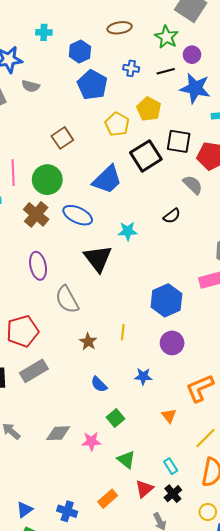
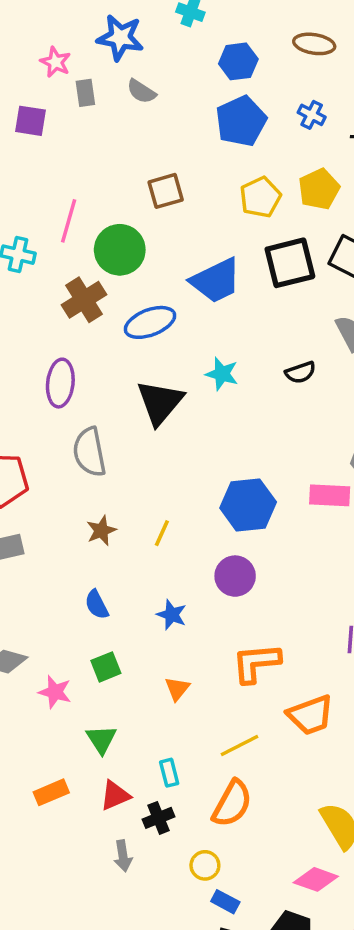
blue ellipse: (78, 215) -> (150, 322), turned -64
orange triangle: (169, 416) -> (177, 689), moved

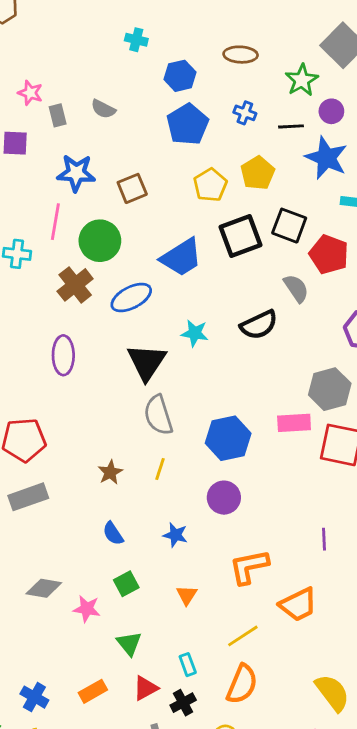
blue star: (120, 38) -> (76, 173), moved
black semicircle: (300, 372) -> (259, 325), size x1.5
gray semicircle: (89, 452) -> (158, 415), moved

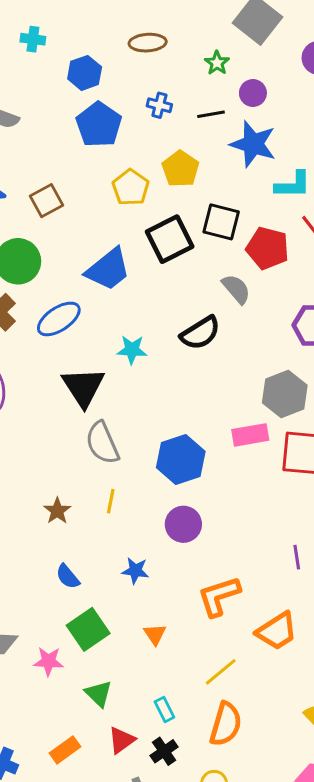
green star: (302, 80) -> (217, 63), size x0.7
green square: (126, 584) -> (88, 629), size x1.5

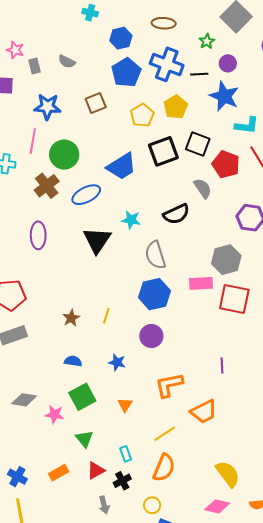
blue cross: (159, 105) -> (167, 64), size x2.0
brown square: (46, 201) -> (96, 103), moved
gray semicircle: (102, 443) -> (155, 255), moved
blue semicircle: (68, 577) -> (73, 361), turned 132

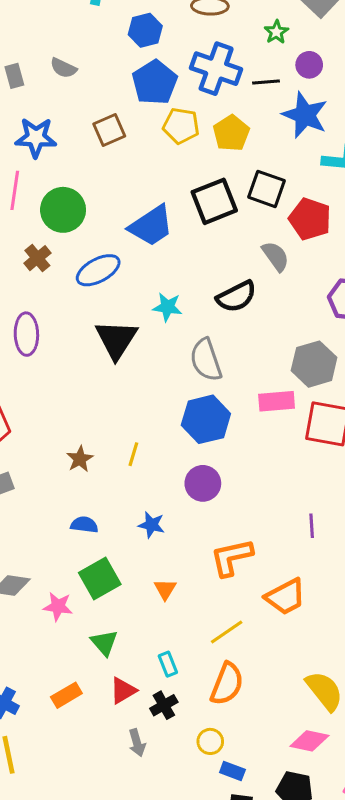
yellow pentagon: (142, 115) -> (181, 126), moved, turned -30
brown cross: (47, 186) -> (37, 258), size x0.7

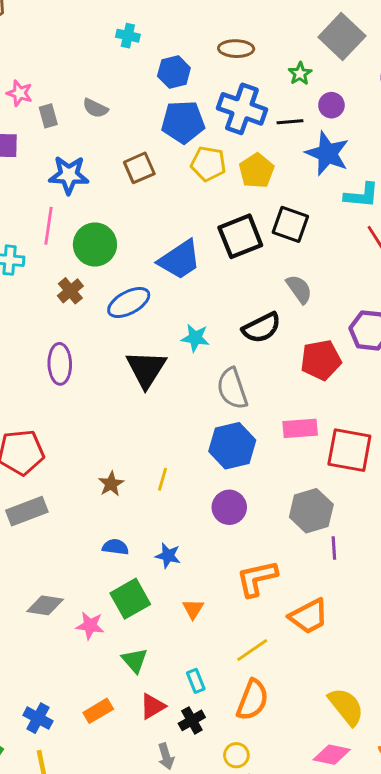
blue pentagon: (155, 82) -> (183, 122), turned 30
red pentagon: (310, 219) -> (321, 360), moved, turned -30
gray hexagon: (314, 364) -> (311, 511), moved
blue star: (151, 525) -> (168, 556), moved

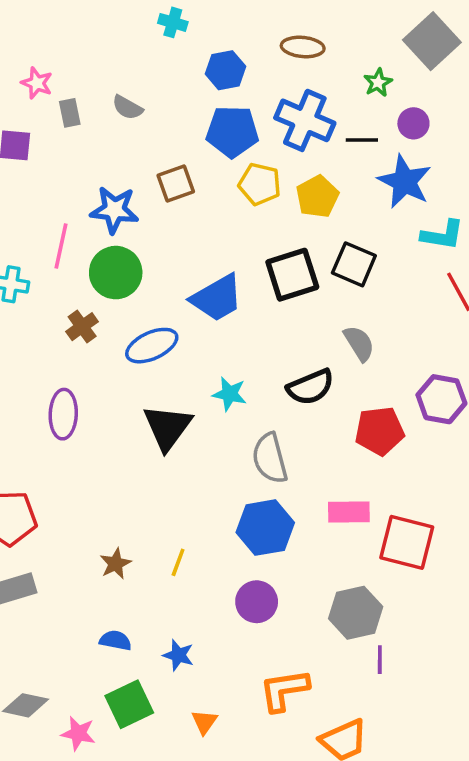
blue star: (69, 175) -> (114, 210), moved

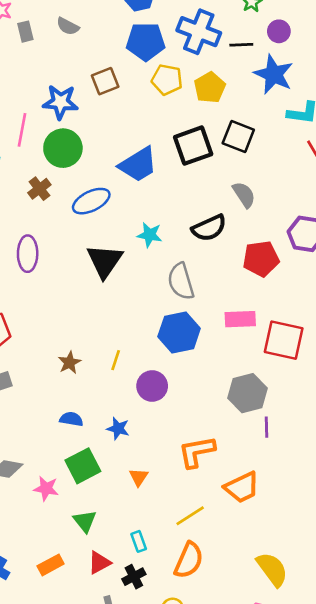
purple circle: (257, 602) -> (152, 386), moved

